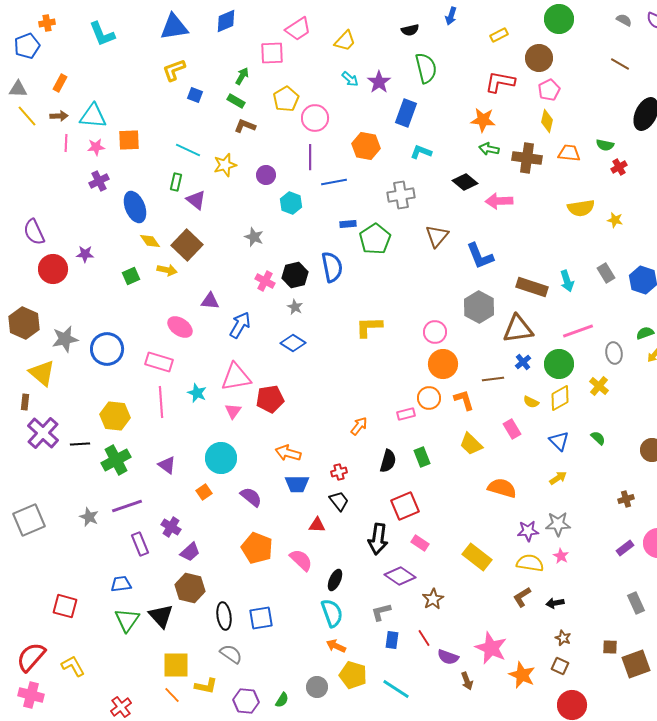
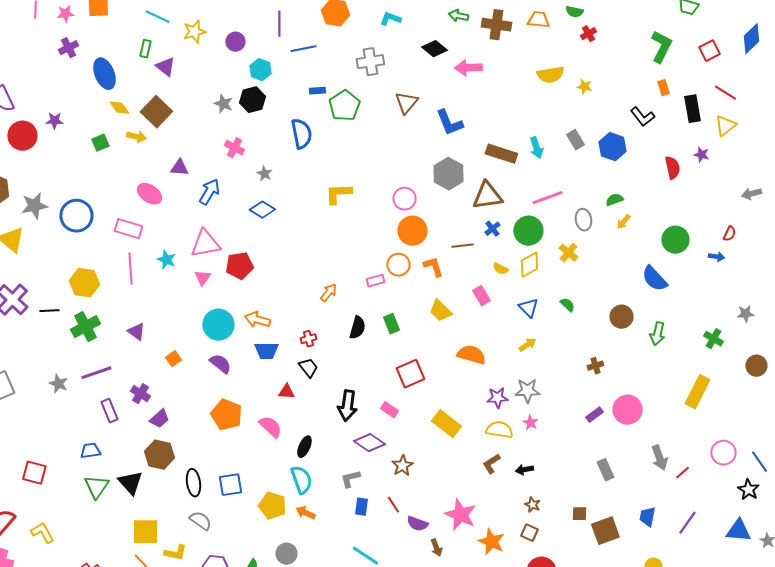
black hexagon: (295, 275) -> (252, 100), moved
cyan circle: (221, 458) -> (218, 325), moved
red square: (405, 506) -> (410, 374), moved
yellow pentagon: (353, 675) -> (272, 506), moved

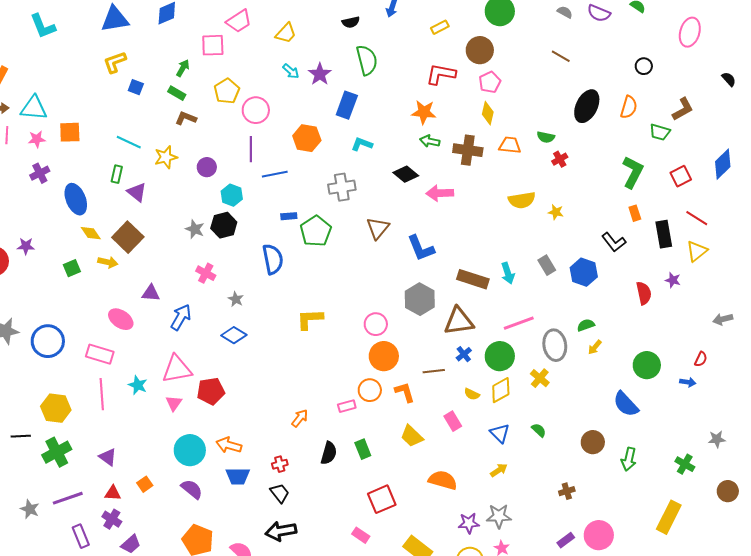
gray ellipse: (583, 220) -> (555, 345), size x1.4
red triangle: (286, 392) -> (113, 493), moved
black arrow: (347, 406) -> (281, 531), moved, turned 72

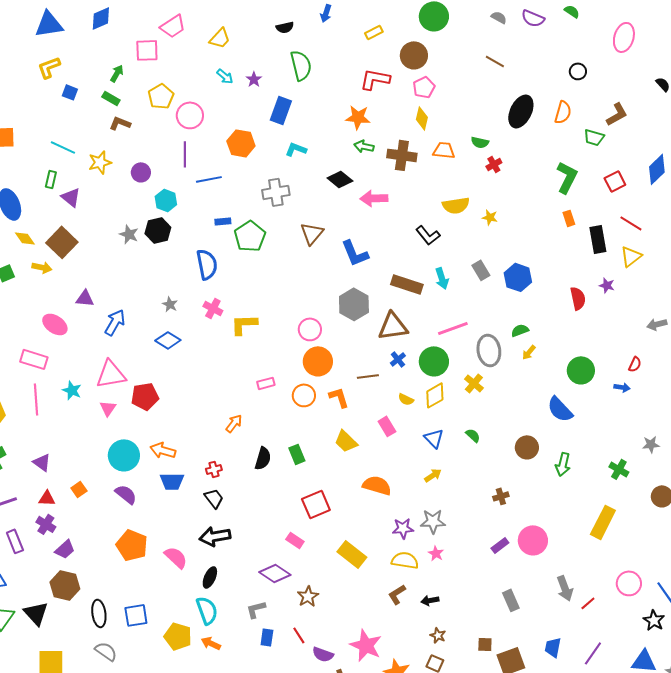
purple star: (320, 74) -> (254, 79), size x0.7
black L-shape: (614, 242) -> (428, 235), moved
pink cross: (206, 273) -> (213, 308), moved
pink rectangle: (347, 406) -> (266, 383), moved

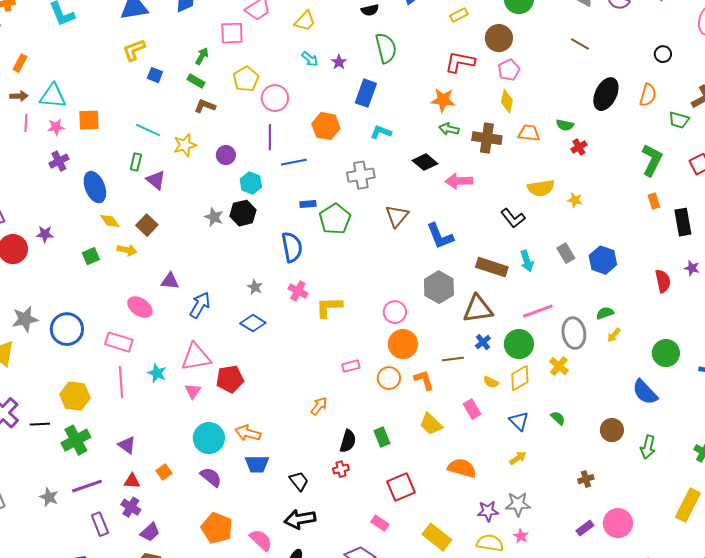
brown square: (62, 242) -> (147, 225), size x0.7
red cross: (214, 469) -> (341, 469), moved

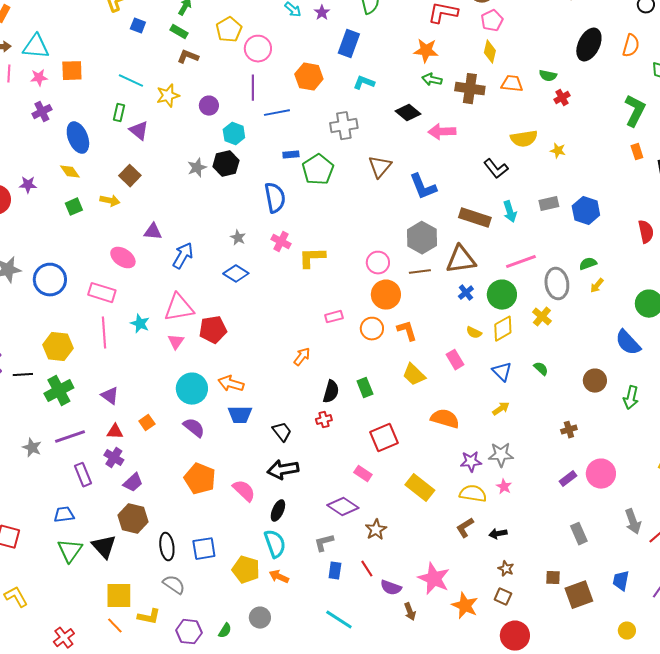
gray star: (214, 217) -> (197, 168), turned 30
yellow diamond: (110, 221) -> (70, 172), moved
gray rectangle: (566, 253) -> (549, 204), turned -72
brown line: (453, 359) -> (420, 272), moved

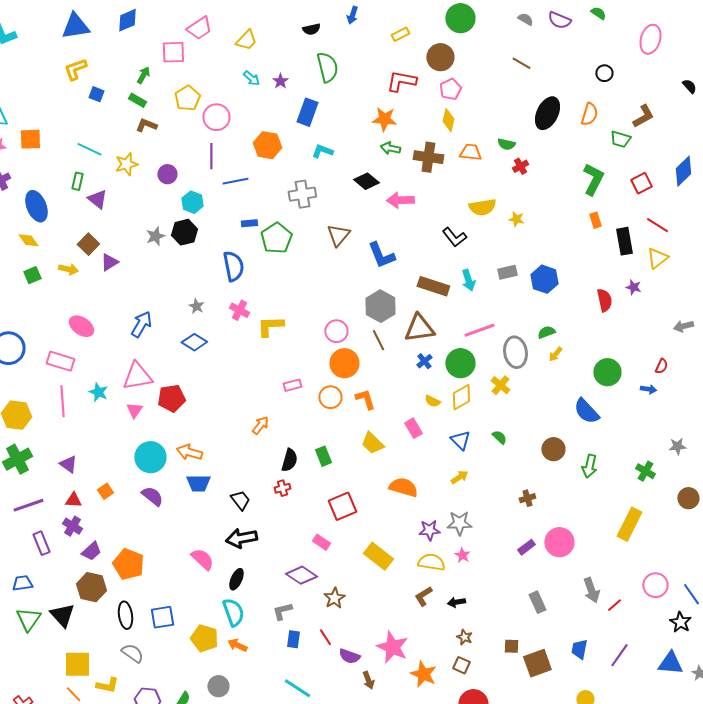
purple triangle: (153, 232) -> (109, 262), moved, turned -36
brown line: (420, 272) -> (378, 340), turned 70
orange pentagon: (200, 479) -> (128, 564), moved

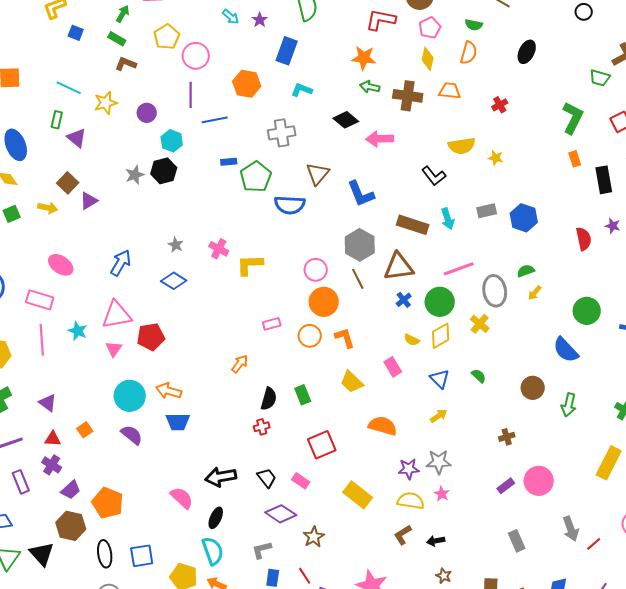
black ellipse: (547, 113) -> (527, 52), size x0.7
orange semicircle: (589, 114) -> (469, 53), moved
green semicircle: (506, 144) -> (474, 25), moved
blue semicircle: (233, 266) -> (290, 205), moved, turned 104
black trapezoid: (240, 500) -> (267, 478), moved

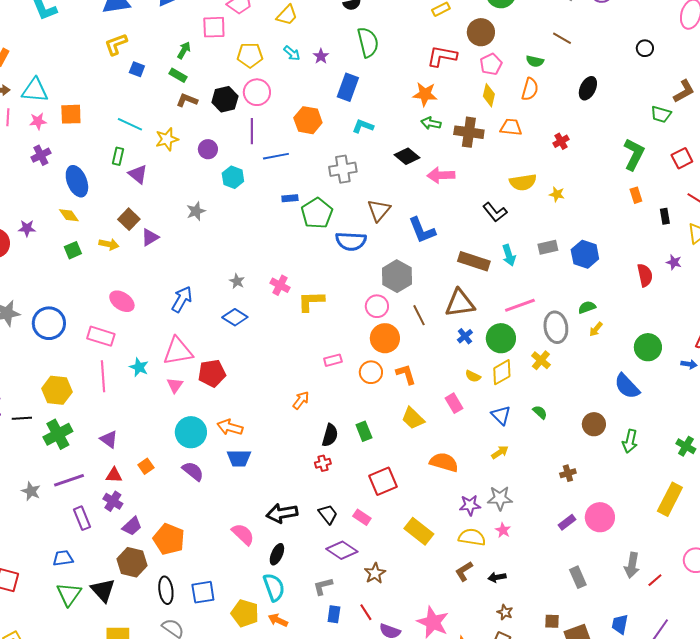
yellow pentagon: (167, 37) -> (250, 55), moved, turned 30
black hexagon: (164, 171) -> (225, 99), moved
black rectangle: (604, 180) -> (665, 216), size x0.6
gray hexagon: (360, 245) -> (397, 276), moved
gray arrow: (571, 529) -> (632, 565), turned 30

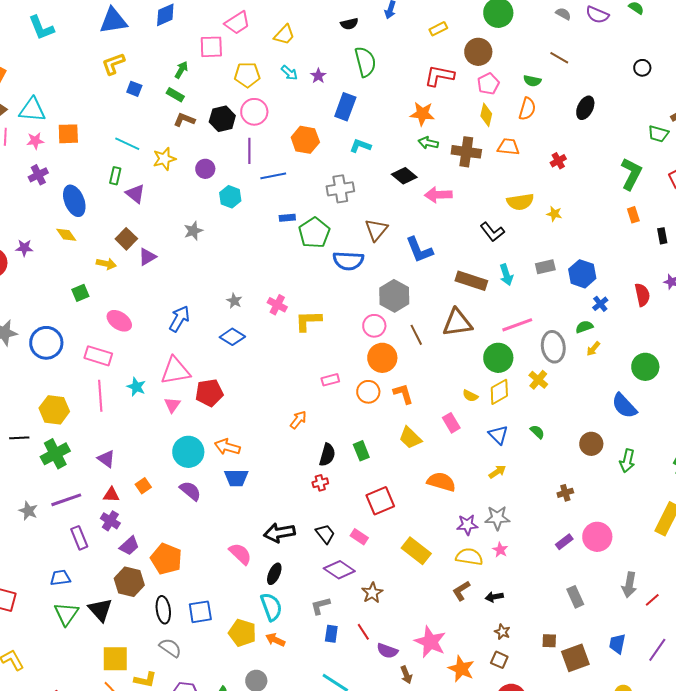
green square: (73, 250) -> (80, 293), moved
blue cross: (465, 336) -> (600, 304), moved

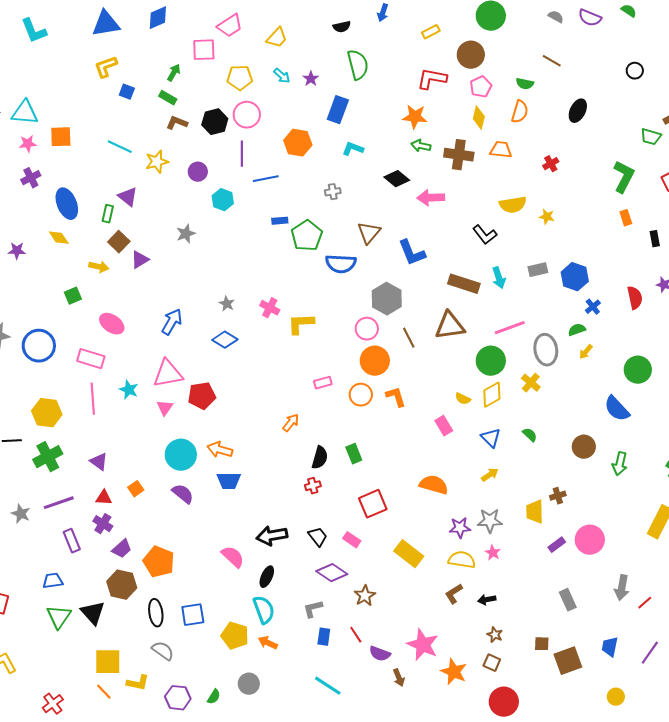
green rectangle: (115, 176) -> (108, 214), moved
gray cross: (340, 189) -> (333, 192), size x0.6
yellow trapezoid: (410, 438) -> (535, 512), moved, turned 45

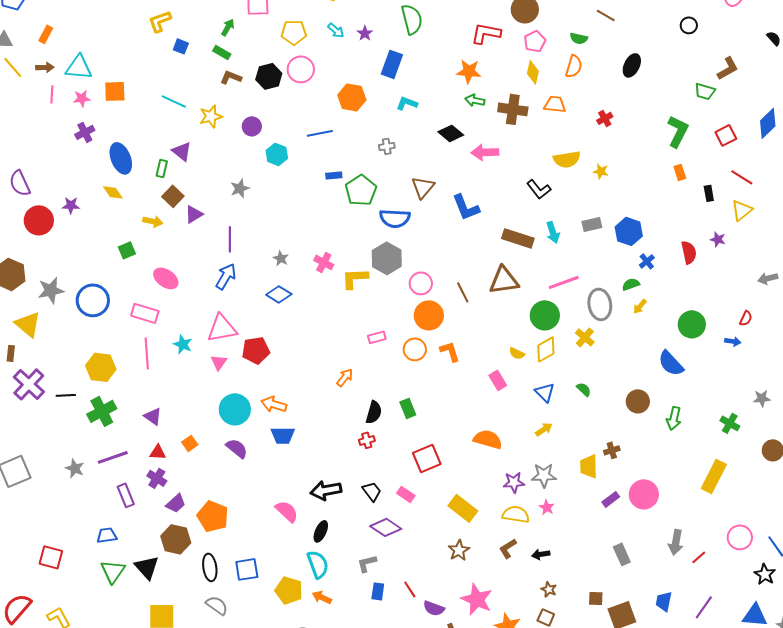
purple line: (242, 154) -> (230, 239), moved
gray hexagon: (387, 299) -> (387, 258), moved
brown star: (365, 596) -> (459, 550), moved

